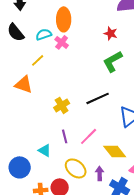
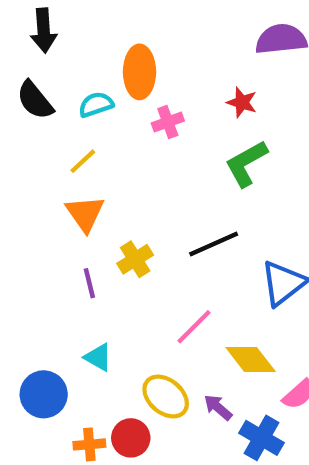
pink cross: (62, 42) -> (168, 122), moved, turned 32
orange triangle: (24, 84) -> (85, 214), moved, turned 36
purple line: (65, 136) -> (89, 283), moved
purple arrow: (100, 173) -> (218, 407), turned -48

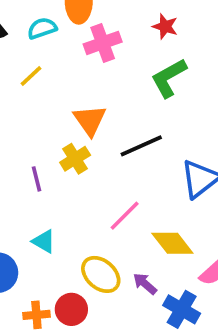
pink cross: (168, 122) -> (103, 43), size x1.4
orange triangle: (85, 214) -> (90, 120), moved

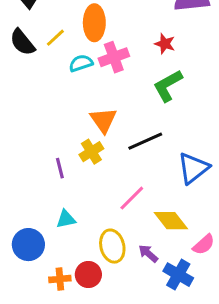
cyan semicircle: (42, 28) -> (81, 63), moved
yellow line: (31, 76) -> (55, 38), moved
cyan triangle: (44, 241) -> (66, 219), turned -42
yellow ellipse: (101, 274) -> (112, 246), turned 36

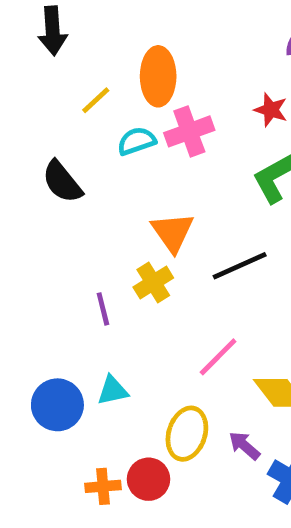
black semicircle: (22, 42) -> (62, 182), moved
blue circle: (28, 245) -> (57, 405), moved
yellow ellipse: (112, 246) -> (187, 434), turned 32

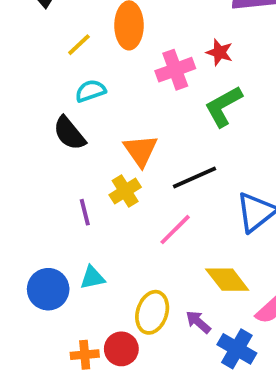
pink cross: (189, 131) -> (175, 70), moved
cyan semicircle: (137, 141) -> (90, 91), moved
black semicircle: (62, 182) -> (69, 133), moved
pink line: (218, 357) -> (175, 230), moved

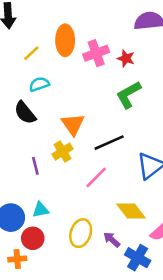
pink cross: (175, 70) -> (96, 53), moved
red circle: (121, 349) -> (33, 238), moved
orange cross: (85, 355) -> (17, 259), moved

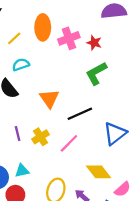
yellow cross: (63, 152) -> (41, 137), moved

